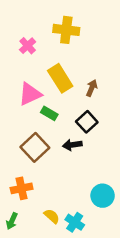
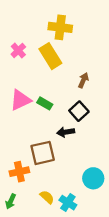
pink cross: (28, 46) -> (18, 51), moved
yellow rectangle: (60, 78) -> (50, 56), moved
pink triangle: (30, 94) -> (21, 100), moved
brown square: (35, 147) -> (43, 153), moved, turned 30

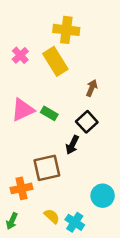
black arrow: (66, 132) -> (72, 145), turned -56

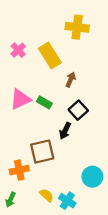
yellow cross: (66, 30) -> (77, 27), moved
brown arrow: (92, 88) -> (71, 80), moved

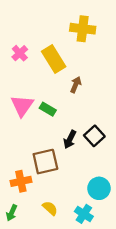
pink triangle: (20, 99) -> (22, 106), turned -30
black square: (78, 110) -> (94, 136), moved
cyan cross: (67, 201) -> (84, 214), moved

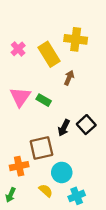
yellow cross: (83, 29) -> (76, 39), moved
cyan circle: (99, 188) -> (62, 172), moved
cyan cross: (84, 214) -> (77, 196), turned 35

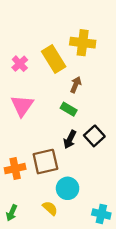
pink cross: (18, 49) -> (20, 64), moved
green rectangle: (44, 100) -> (69, 109), moved
orange cross: (19, 166) -> (15, 169), moved
cyan cross: (77, 196) -> (101, 214), moved, turned 35

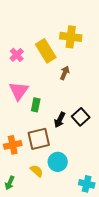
green rectangle: (69, 109) -> (36, 105), moved, turned 72
yellow semicircle: (50, 208) -> (37, 171), moved

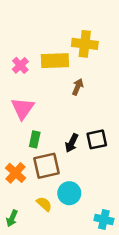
yellow rectangle: (46, 51) -> (55, 61), turned -60
green rectangle: (36, 105) -> (35, 139), moved
black square: (81, 117) -> (97, 139), turned 30
orange cross: (13, 145) -> (16, 173), turned -36

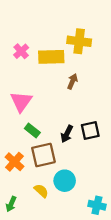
pink cross: (20, 65) -> (21, 51), moved
green rectangle: (35, 139) -> (32, 130), turned -64

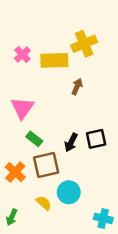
yellow cross: (79, 41) -> (84, 44), turned -30

